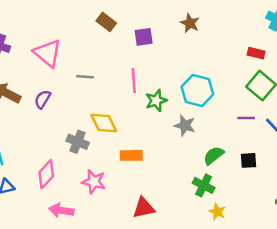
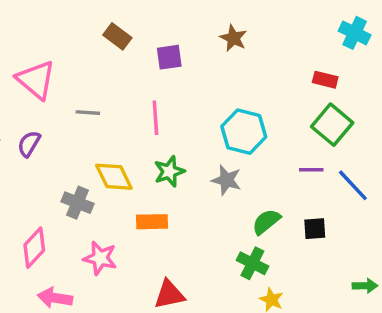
green star: (156, 101) -> (169, 171), moved

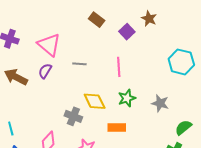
brown star: (233, 38) -> (149, 19), moved
purple square: (169, 57) -> (127, 32), turned -35
cyan hexagon: (244, 132) -> (181, 62), moved
purple semicircle: (29, 144) -> (45, 71), moved

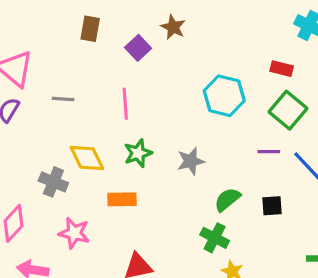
brown rectangle: (97, 20) -> (90, 29), turned 63
gray star: (160, 103) -> (191, 161), turned -30

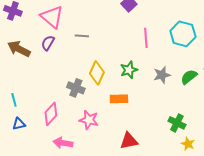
pink line: (125, 104) -> (146, 38), moved
yellow diamond: (87, 158) -> (97, 73), turned 50
green semicircle: (227, 199) -> (189, 77), moved

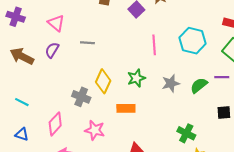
pink triangle: (52, 17) -> (56, 23), size x0.7
cyan line: (14, 100) -> (22, 102), moved, turned -48
blue triangle: (19, 124) -> (22, 134), turned 32

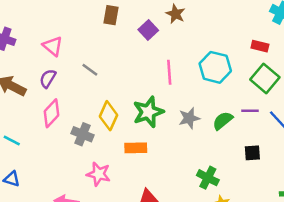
gray line: (87, 43) -> (90, 70), turned 32
green star: (136, 78) -> (148, 112), size x1.4
pink diamond: (55, 124) -> (51, 113), moved

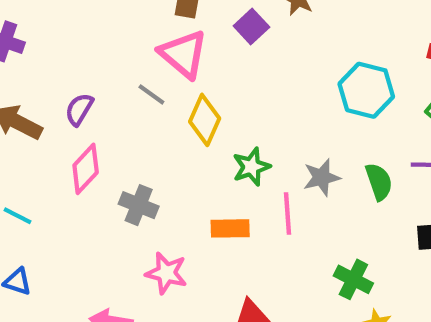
pink triangle: (53, 46) -> (183, 54), moved, size x1.4
pink line: (169, 72) -> (288, 214), moved
green star: (148, 112) -> (251, 167), size x0.7
yellow diamond: (109, 116) -> (205, 120), moved
green semicircle: (223, 121) -> (379, 182), turned 110

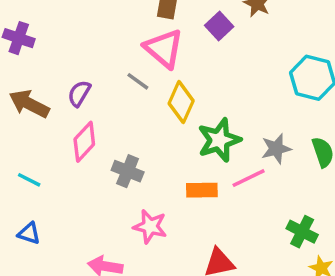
green star: (251, 167) -> (219, 140), size x1.4
pink line: (288, 214) -> (249, 178), turned 68

